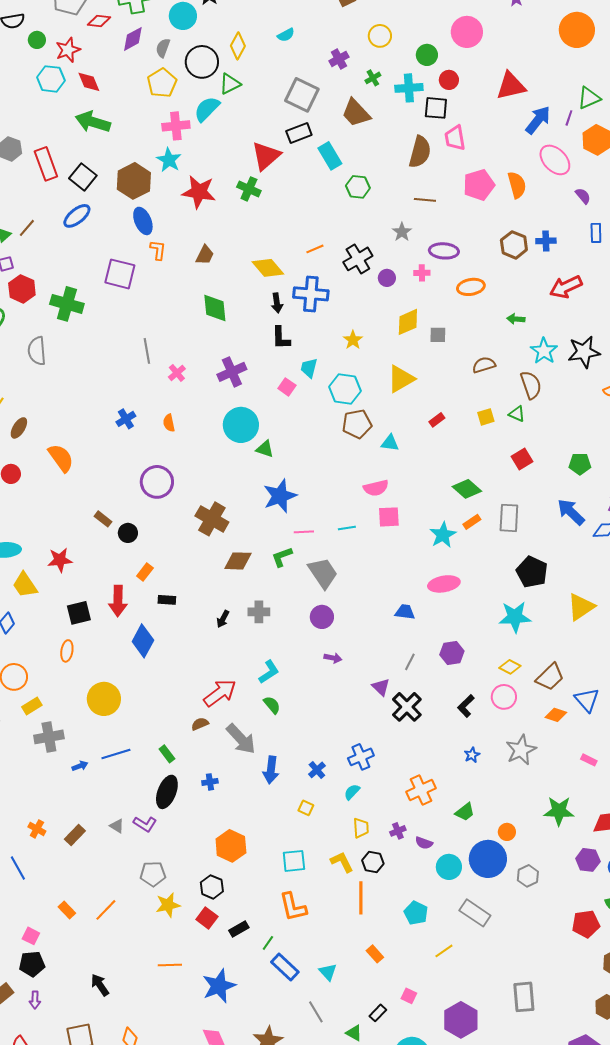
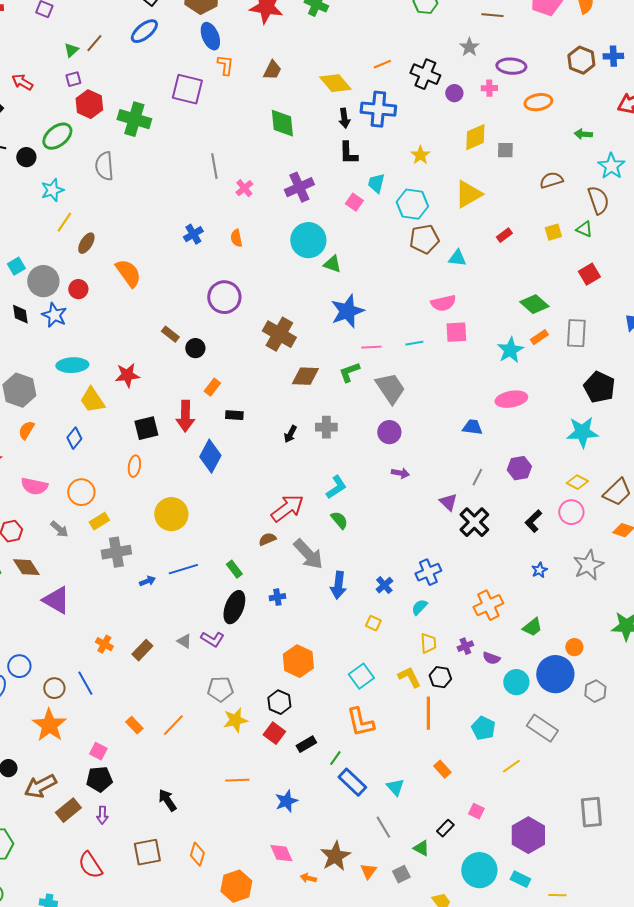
black cross: (358, 259) -> (425, 74), turned -36
cyan square: (294, 861) -> (361, 676), turned -30
blue star: (219, 986) -> (286, 801), size x0.7

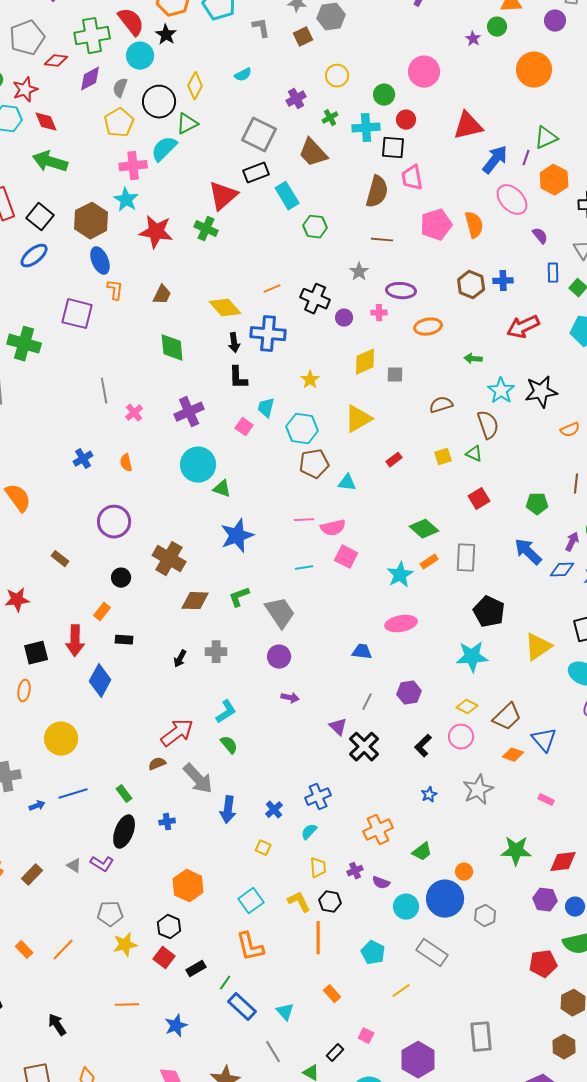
pink square: (456, 332) -> (346, 557), turned 30
pink line: (371, 347) -> (304, 520), moved
black circle: (195, 348) -> (121, 578), moved

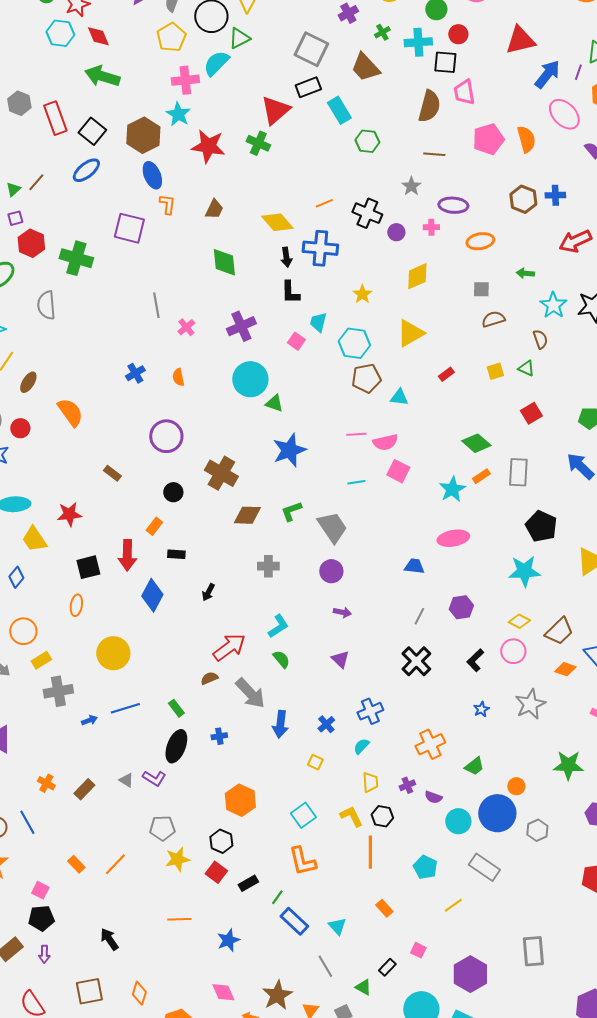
gray square: (395, 375) -> (481, 289), moved
brown semicircle: (488, 425) -> (540, 339), size x0.7
black arrow: (180, 659) -> (208, 592), moved
purple triangle: (338, 727) -> (340, 659), moved

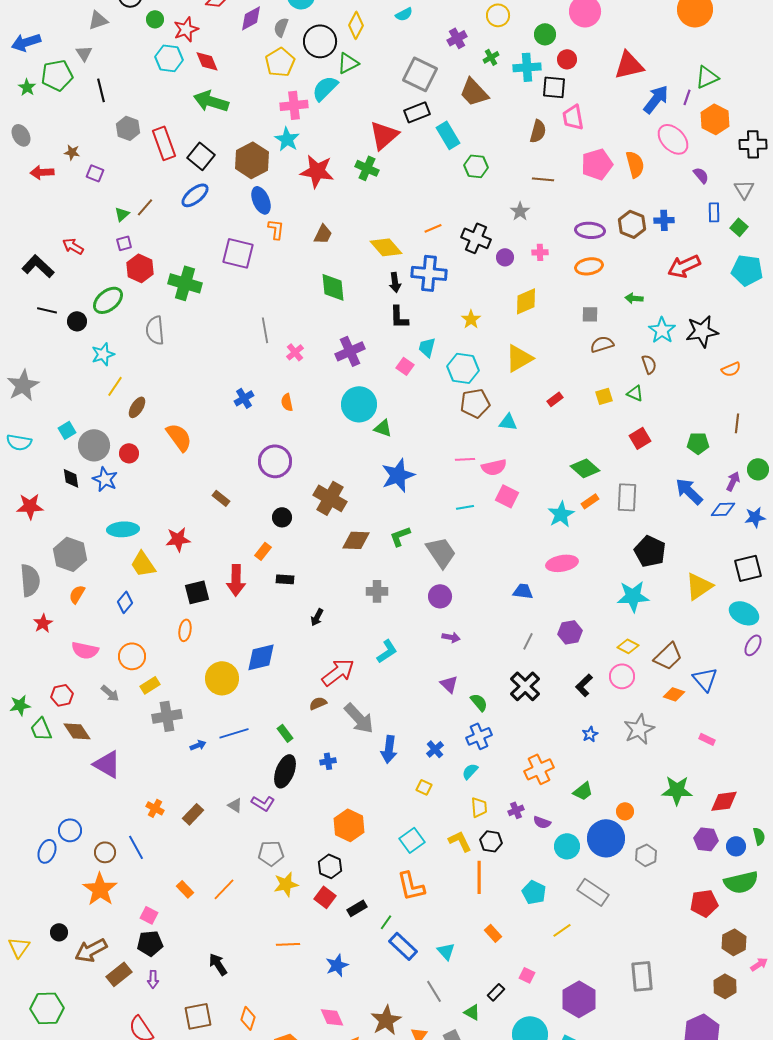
brown semicircle: (429, 106) -> (538, 131), size x0.7
purple ellipse: (453, 205) -> (590, 230), moved
blue diamond: (152, 595) -> (261, 657), moved, turned 48
green semicircle: (281, 659) -> (479, 702), moved

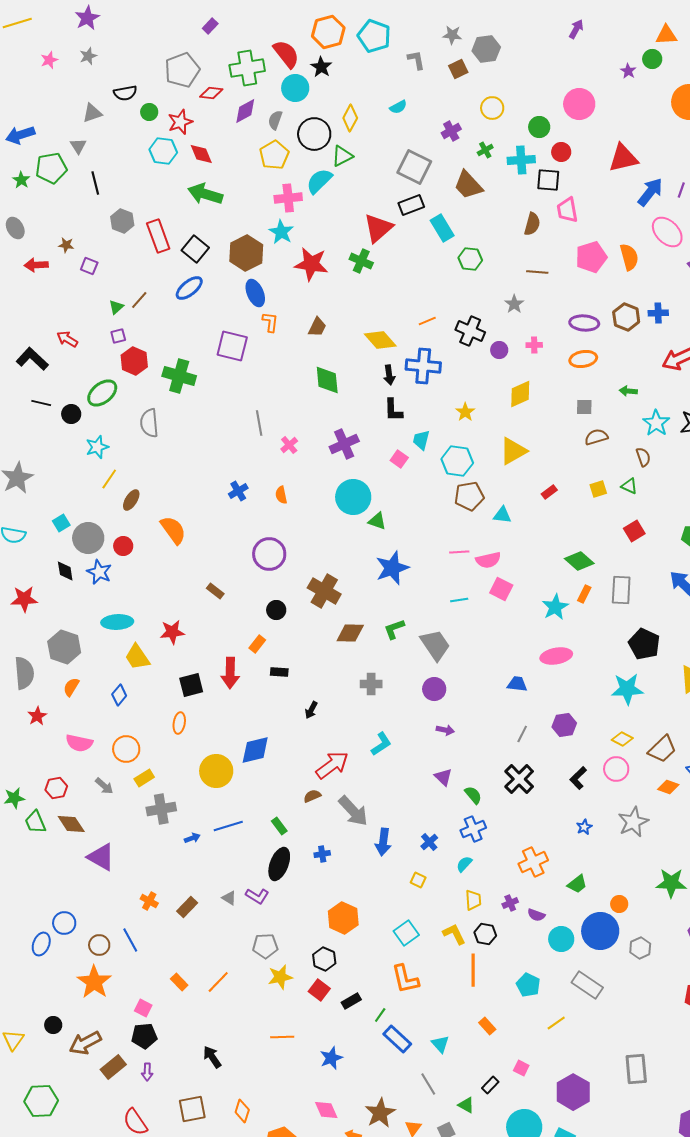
orange rectangle: (590, 501) -> (584, 594), turned -30

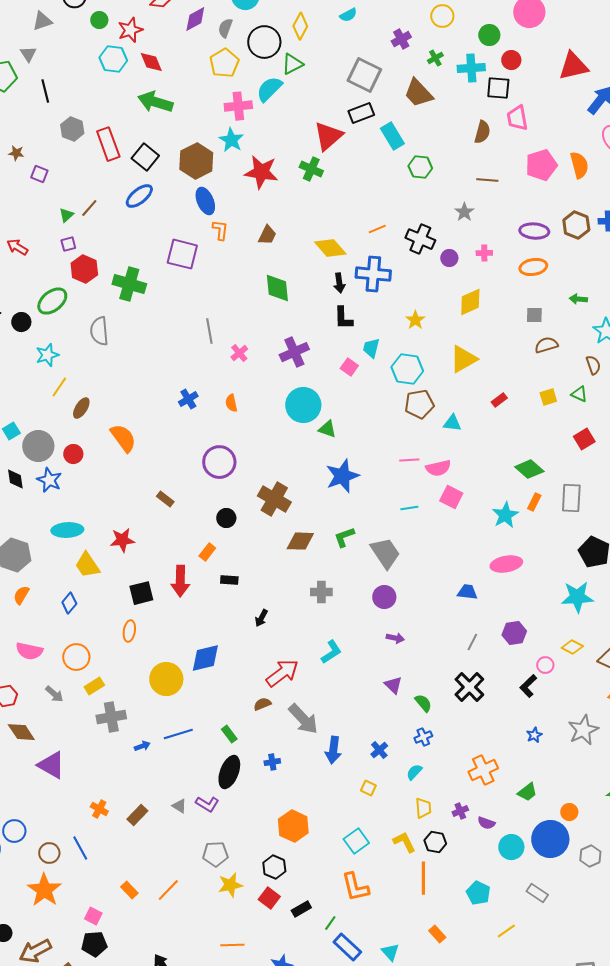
pink circle: (616, 769) -> (545, 665), moved, size x0.7
blue cross: (473, 829) -> (423, 737), size x0.7
gray rectangle: (587, 985) -> (537, 893), size x0.7

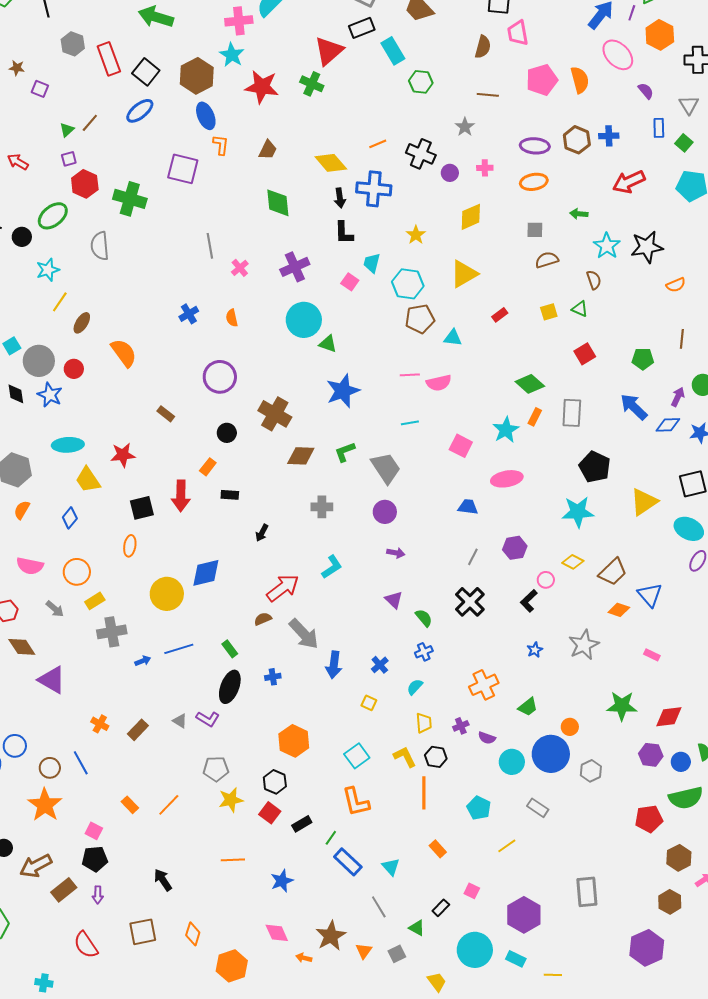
pink square: (451, 497) -> (461, 446), moved

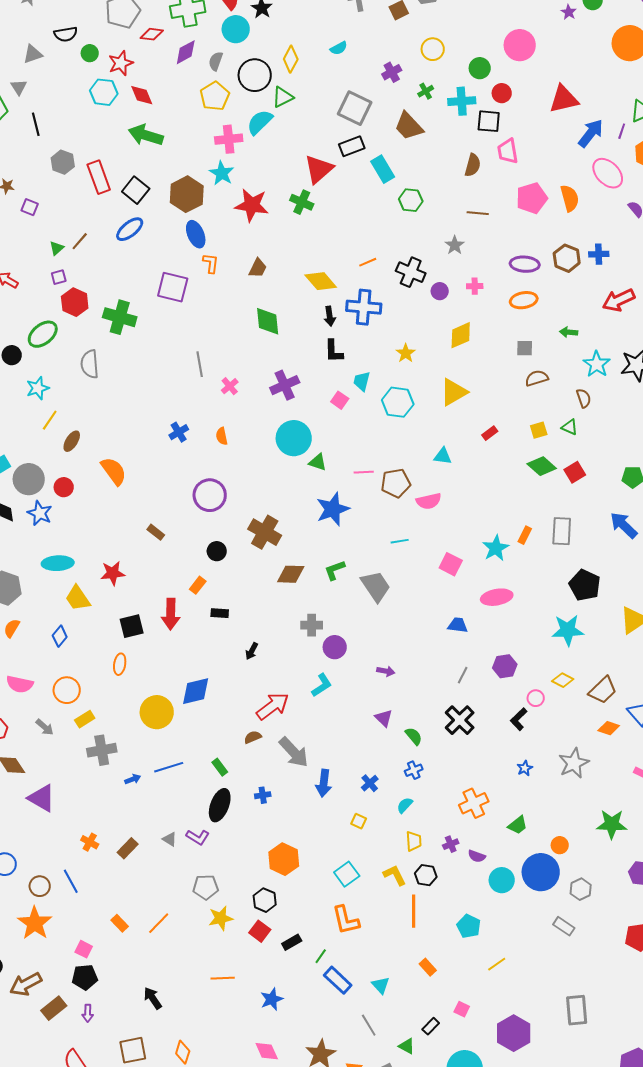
brown pentagon: (420, 319) -> (396, 483), moved
pink line: (410, 375) -> (364, 472), moved
green diamond: (530, 384) -> (542, 466), moved
purple circle: (385, 512) -> (335, 647), moved
gray rectangle: (538, 808) -> (564, 926), moved

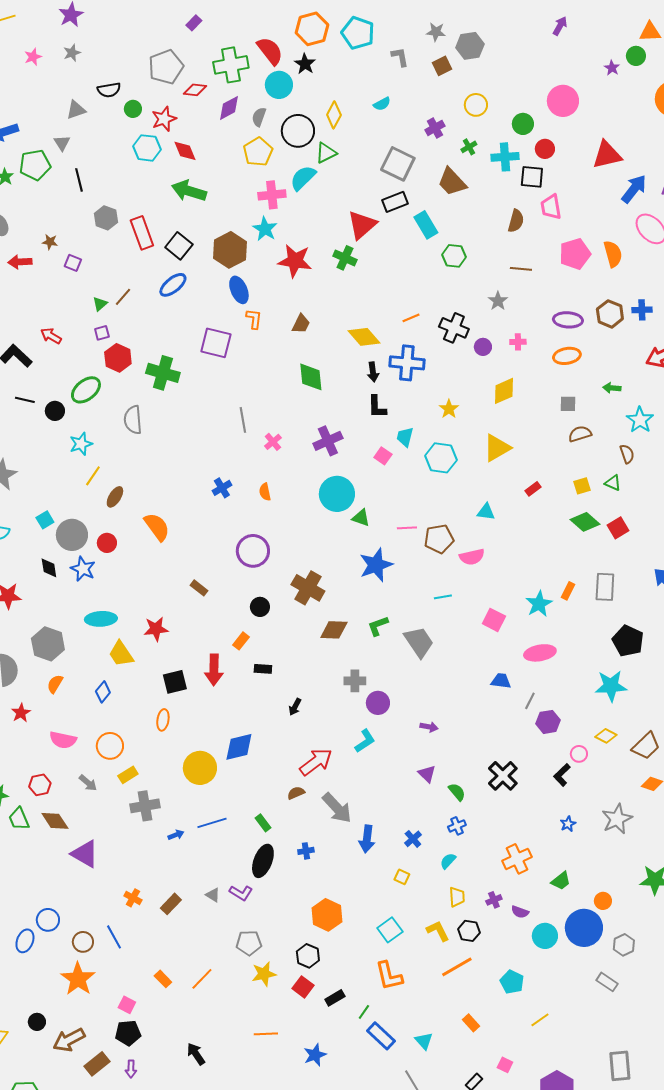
gray line: (463, 675) -> (530, 701), moved
orange line: (414, 911) -> (457, 967), turned 60

